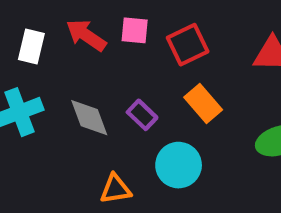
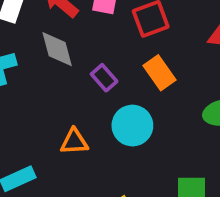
gray diamond: (89, 118) -> (57, 49), moved

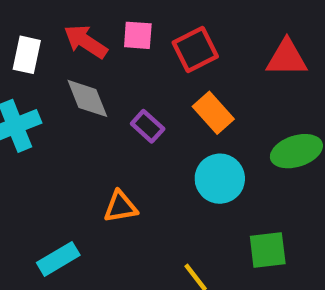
cyan circle: (132, 126) -> (220, 179), moved

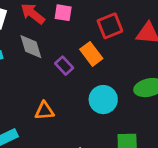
red square: (195, 49) -> (110, 26), moved
orange rectangle: (213, 113) -> (91, 54), moved

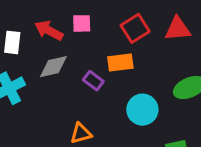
gray diamond: (31, 47) -> (53, 67), turned -76
orange rectangle: (91, 54) -> (120, 63), turned -50

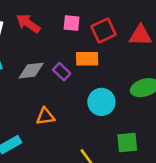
pink square: (82, 23) -> (72, 23), moved
gray diamond: (53, 67) -> (31, 71), moved

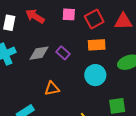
orange rectangle: (87, 59) -> (97, 45), moved

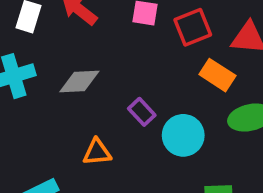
orange rectangle: (97, 45) -> (217, 75), moved, turned 30
purple rectangle: (63, 53) -> (142, 112), moved

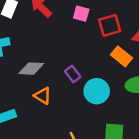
gray diamond: (79, 81) -> (31, 69), moved
orange triangle: (97, 152) -> (43, 96), turned 30

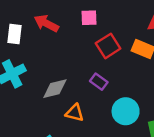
red square: (110, 25) -> (108, 46), moved
cyan circle: (97, 91) -> (126, 111), moved

